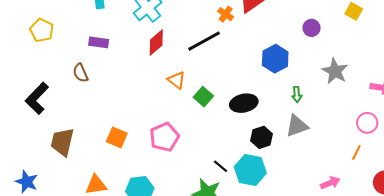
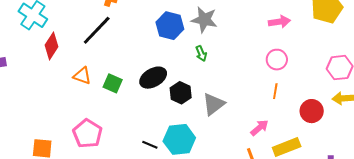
gray star: (335, 71) -> (204, 20), moved
gray triangle: (297, 126) -> (214, 104), moved
black hexagon: (262, 137) -> (181, 93), moved

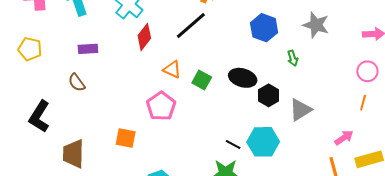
gray star: (204, 20) -> (316, 25), moved
black ellipse: (153, 78) -> (243, 78), turned 40
pink pentagon: (88, 134) -> (161, 106), moved

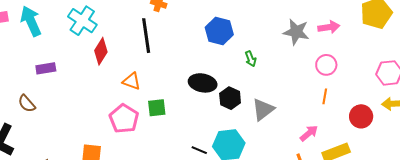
black line: (191, 25) -> (146, 36), turned -52
gray star: (316, 25) -> (296, 32), moved
green square: (202, 80) -> (157, 108), moved, turned -30
brown semicircle: (77, 83) -> (27, 104), moved

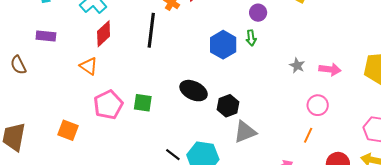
gray star: (296, 32) -> (297, 66), size x0.6
green arrow: (251, 59) -> (251, 38), moved
orange triangle: (132, 81) -> (89, 66), moved
black hexagon: (230, 98) -> (228, 106), moved

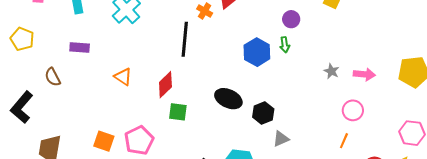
red diamond: (104, 34) -> (165, 85), moved
pink pentagon: (108, 105) -> (139, 140), moved
gray triangle: (245, 132) -> (281, 139), size x0.7

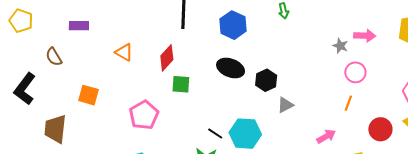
blue hexagon: (257, 52) -> (233, 25), moved
gray star: (331, 71) -> (340, 46), moved
orange square: (104, 141) -> (88, 95), moved

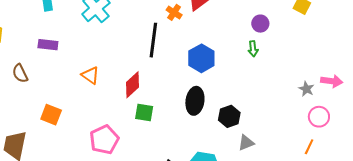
black ellipse: (231, 68) -> (195, 101), turned 72

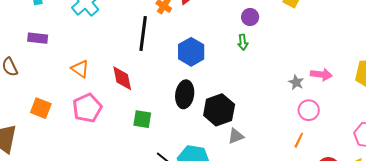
red diamond: (133, 85) -> (122, 78), turned -60
green square: (144, 112) -> (142, 119), moved
black hexagon: (229, 116) -> (219, 110), size x1.4
pink pentagon: (104, 140) -> (87, 108), moved

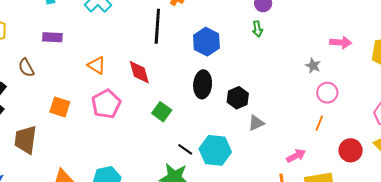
pink arrow: (321, 75) -> (341, 42), moved
black hexagon: (219, 110) -> (238, 98), size x0.7
green square: (142, 119) -> (162, 112), turned 30

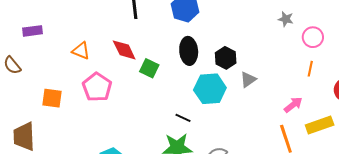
gray star: (313, 66) -> (286, 19), moved
green square: (162, 112) -> (149, 68), moved
cyan hexagon: (215, 150) -> (210, 89), moved

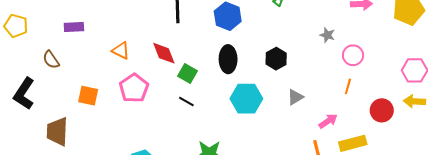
black hexagon: (226, 58) -> (276, 59), moved
gray triangle: (248, 80) -> (295, 97), moved
black line: (183, 118) -> (186, 102), moved

